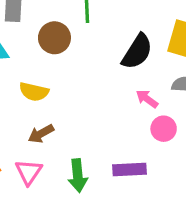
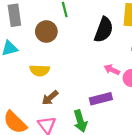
pink arrow: (147, 99) -> (112, 70), moved
purple rectangle: (130, 170) -> (101, 99), moved

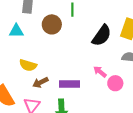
yellow semicircle: (40, 70) -> (28, 65), moved
purple rectangle: (101, 99) -> (70, 84), moved

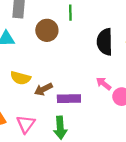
black semicircle: (102, 35) -> (105, 42), turned 145
brown arrow: (40, 82) -> (43, 89), moved

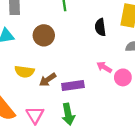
brown circle: (47, 30) -> (44, 35), moved
black semicircle: (105, 42) -> (100, 27), size x0.7

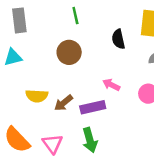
brown circle: (44, 35) -> (69, 52), moved
pink arrow: (104, 67) -> (111, 85), moved

